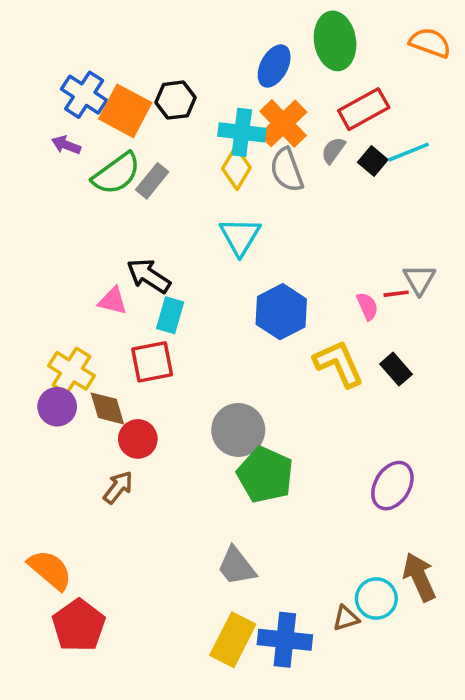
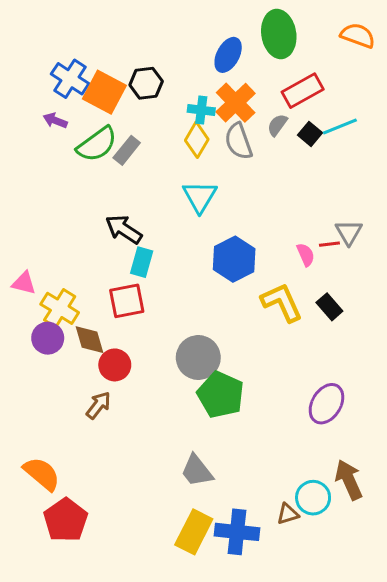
cyan cross: (242, 132) -> (201, 110), size x0.7
pink triangle: (113, 301) -> (24, 283), moved

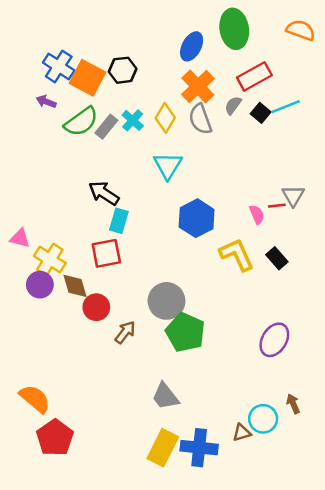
cyan cross: (201, 110) -> (133, 120), moved, turned 35
brown arrow: (98, 405) -> (125, 332), moved
brown arrow: (349, 480) -> (293, 404), size x0.6

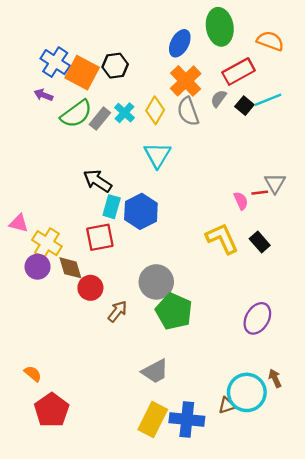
orange semicircle: (301, 30) -> (270, 41), moved
blue hexagon: (197, 218) -> (141, 211), moved
gray trapezoid: (165, 396) -> (155, 371), turned -80
orange semicircle: (35, 399) -> (33, 374), size x0.6
cyan circle: (263, 419) -> (247, 392), size x1.4

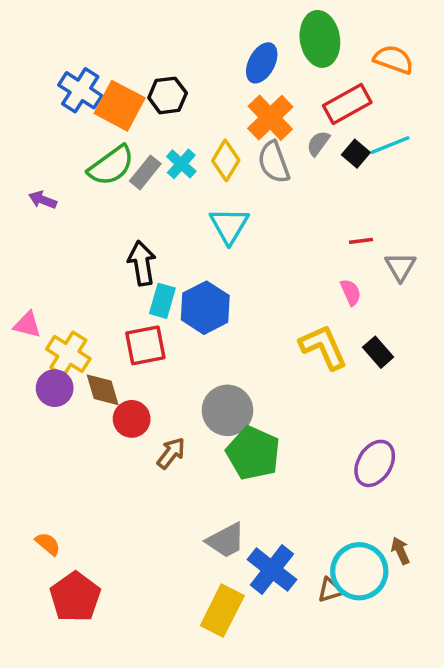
purple arrow: (43, 95) -> (43, 200), moved
black arrow: (97, 181) -> (142, 263), turned 48
red line: (260, 193) -> (361, 241), moved
blue cross: (187, 419) -> (272, 570), moved, turned 32

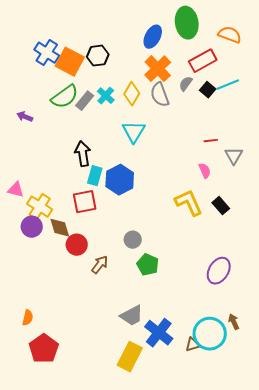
gray circle: (227, 410) -> (133, 240), size x0.6
green pentagon: (253, 453) -> (148, 265), size x0.7
orange semicircle: (48, 544) -> (28, 318), turned 63

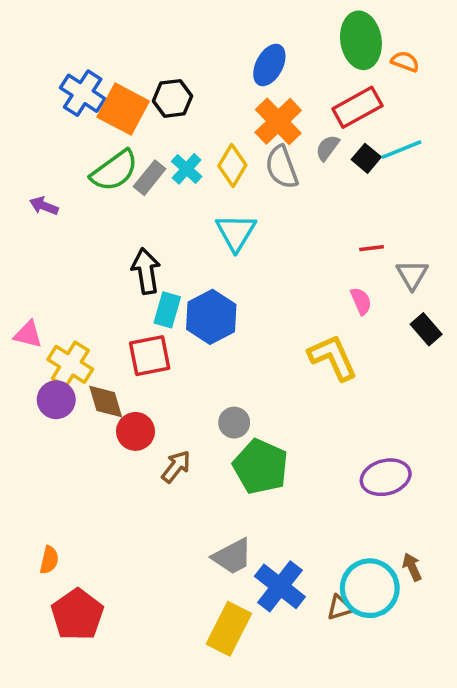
green ellipse: (187, 23) -> (361, 40), moved
orange semicircle: (230, 35) -> (405, 61), size x0.7
black rectangle: (221, 206) -> (426, 329), moved
green pentagon: (148, 265) -> (261, 467), size x1.4
purple ellipse: (219, 271) -> (386, 477), turned 44

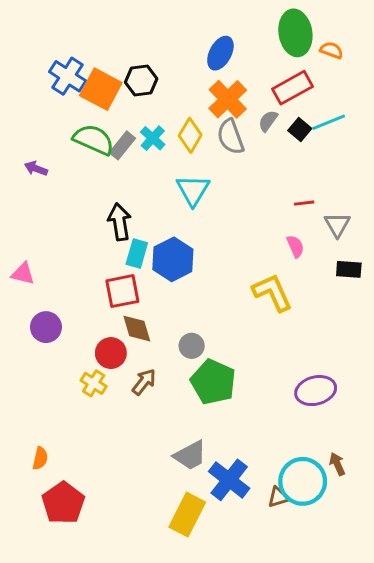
green semicircle: (114, 171) -> (94, 140), turned -120
black rectangle: (426, 329) -> (349, 269), turned -45
yellow cross: (70, 364) -> (94, 383), moved, size x0.7
brown diamond: (106, 401) -> (137, 329), moved

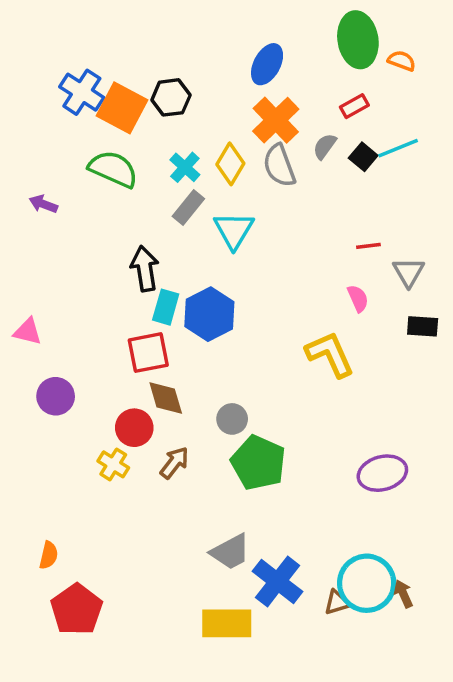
red rectangle: (293, 88) -> (354, 106), size x0.6
gray rectangle: (122, 145) -> (188, 208), moved
brown arrow: (337, 464) -> (403, 594), moved
yellow rectangle: (187, 515) -> (227, 623), turned 63

